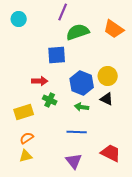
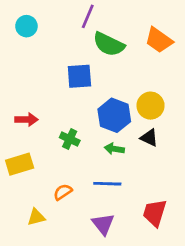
green semicircle: (78, 32) -> (109, 44), turned -135
red arrow: (40, 81) -> (26, 120), moved
yellow rectangle: (24, 112) -> (20, 164), moved
orange semicircle: (27, 138) -> (63, 192), moved
red trapezoid: (111, 153) -> (155, 213), turned -100

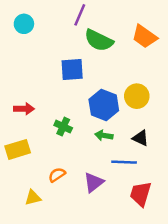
black triangle: (149, 138) -> (141, 138), moved
blue line: (107, 184) -> (124, 162), moved
purple triangle: (103, 224) -> (94, 182), moved, turned 30

